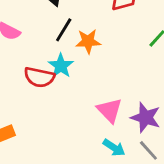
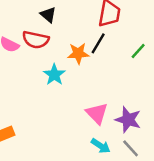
black line: (64, 30) -> (98, 43), moved
red semicircle: (39, 77) -> (36, 40), moved

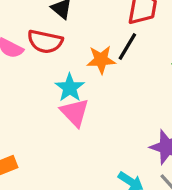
pink triangle: (97, 113) -> (75, 112), moved

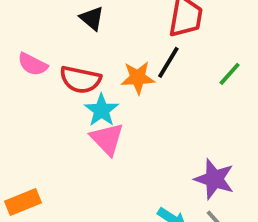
red semicircle: (45, 42) -> (80, 80), moved

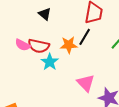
pink semicircle: (33, 64) -> (23, 45), moved
pink triangle: (107, 139) -> (86, 83), moved

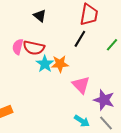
pink semicircle: (23, 45) -> (18, 47), turned 77
orange star: (69, 45) -> (60, 64), moved

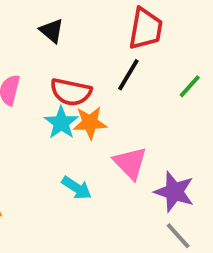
red semicircle: (34, 48) -> (71, 92), moved
cyan arrow: (82, 121) -> (77, 188), moved

